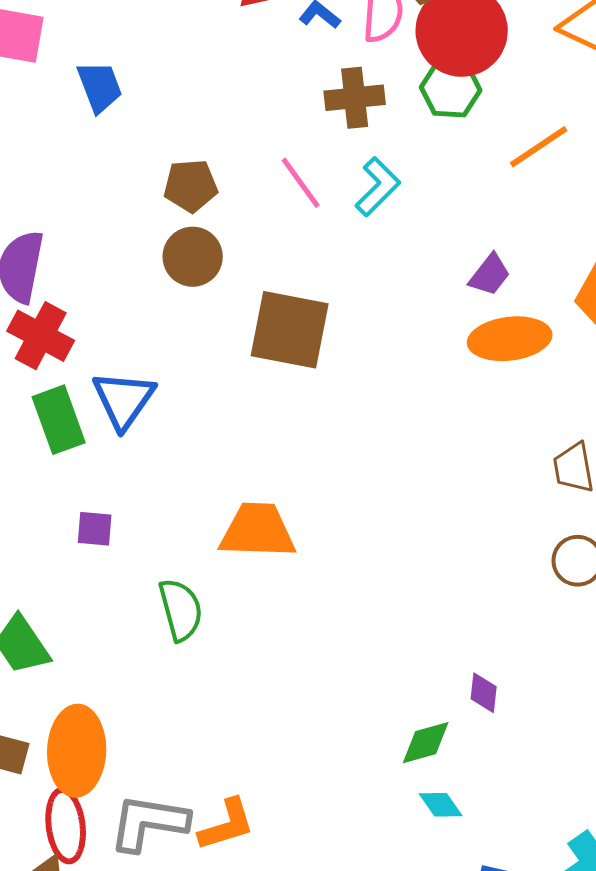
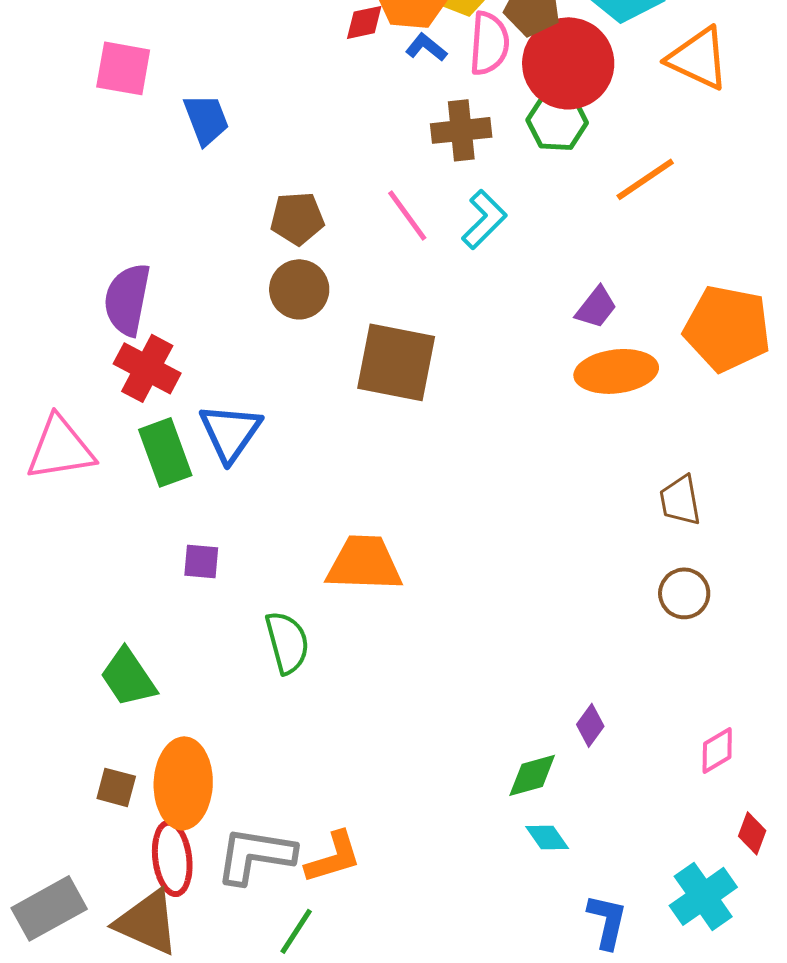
purple diamond: (484, 693) -> (590, 725), turned 30

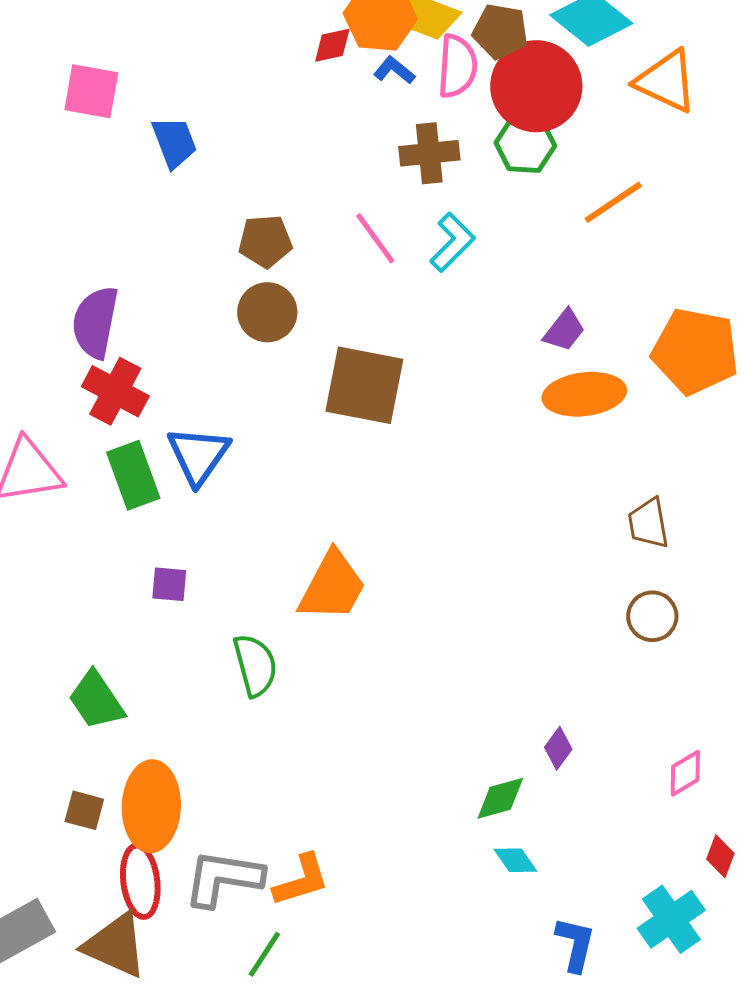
orange trapezoid: (364, 563) -> (332, 586), turned 116

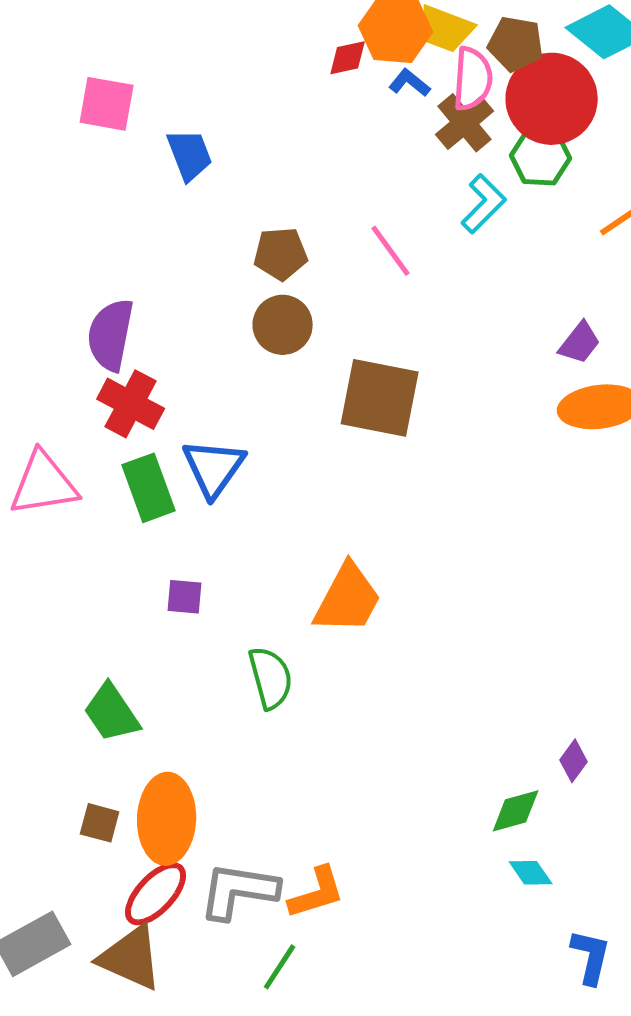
brown cross: (429, 153) -> (465, 123), moved, turned -34
cyan L-shape: (452, 242) -> (484, 204), moved
red ellipse: (140, 881) -> (156, 894), turned 50

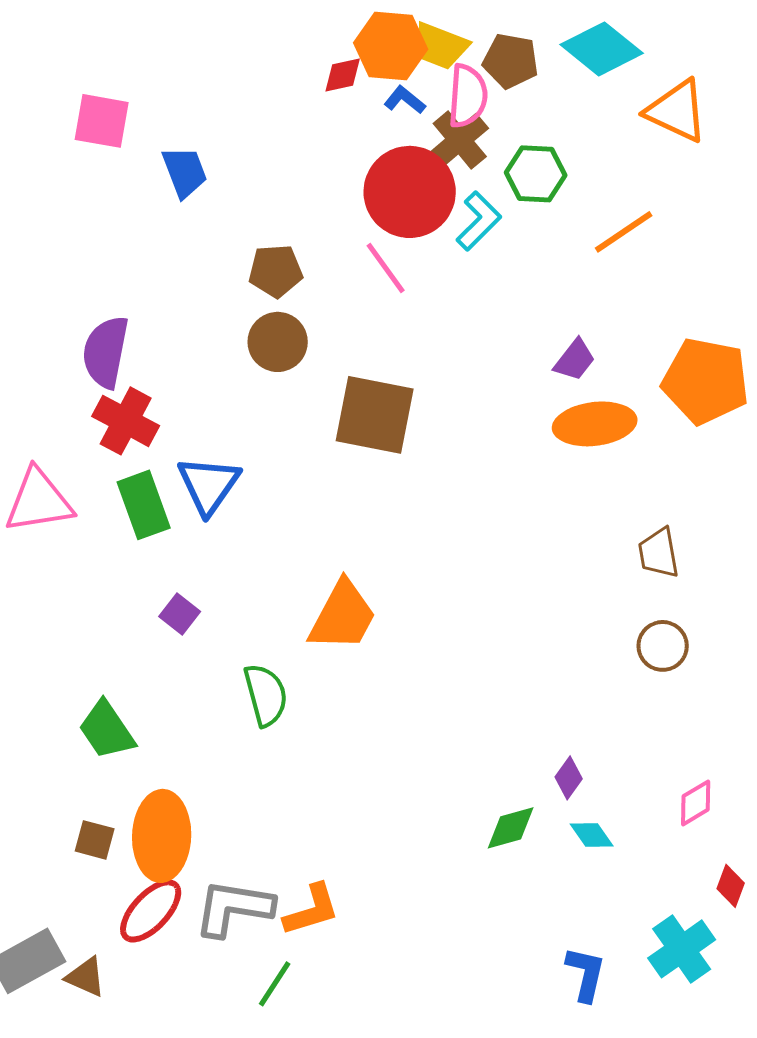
red circle: (552, 99) -> (410, 192), moved
purple square: (185, 597) -> (180, 614), turned 33
cyan diamond: (531, 873) -> (592, 835), moved
brown triangle: (131, 958) -> (86, 977), moved, size x0.6

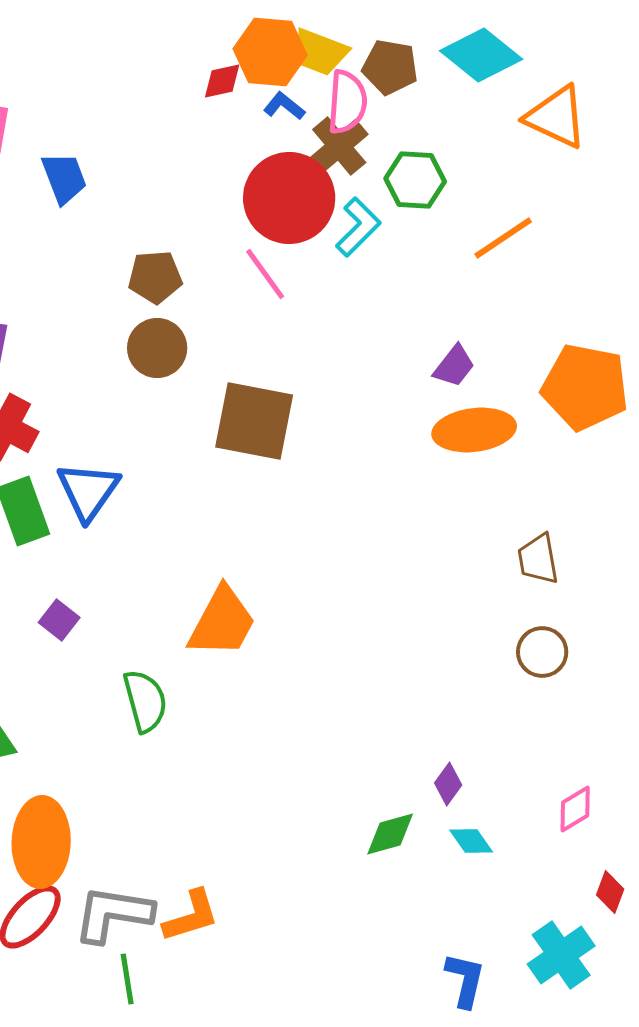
green line: (275, 984) -> (127, 979), moved, turned -42

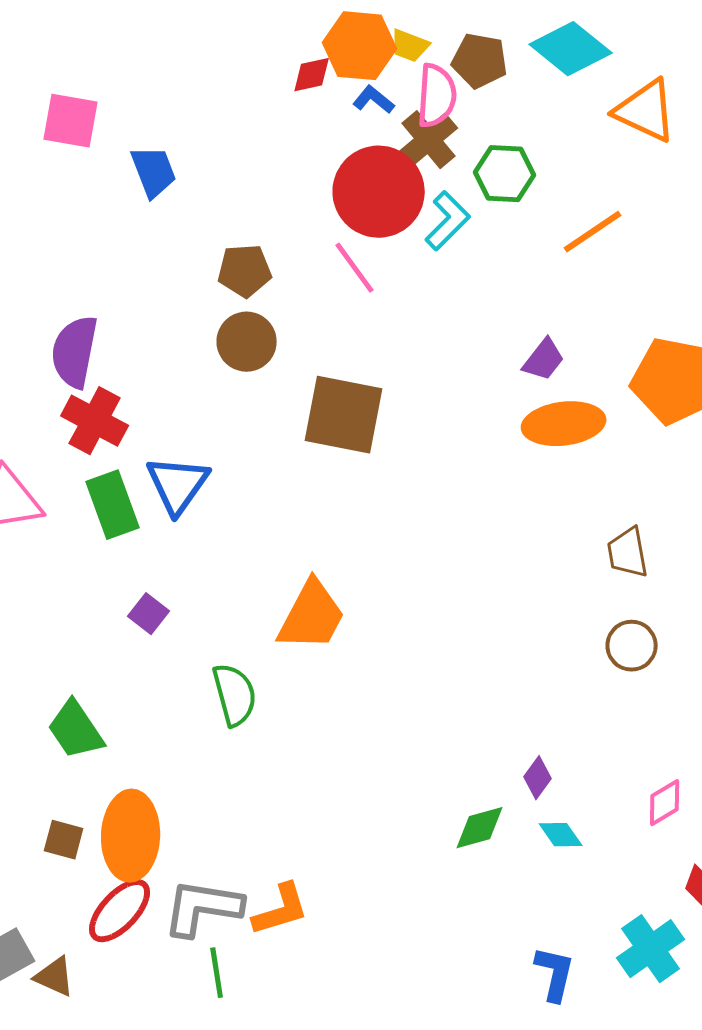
yellow trapezoid: (320, 52) -> (410, 46), size x0.7

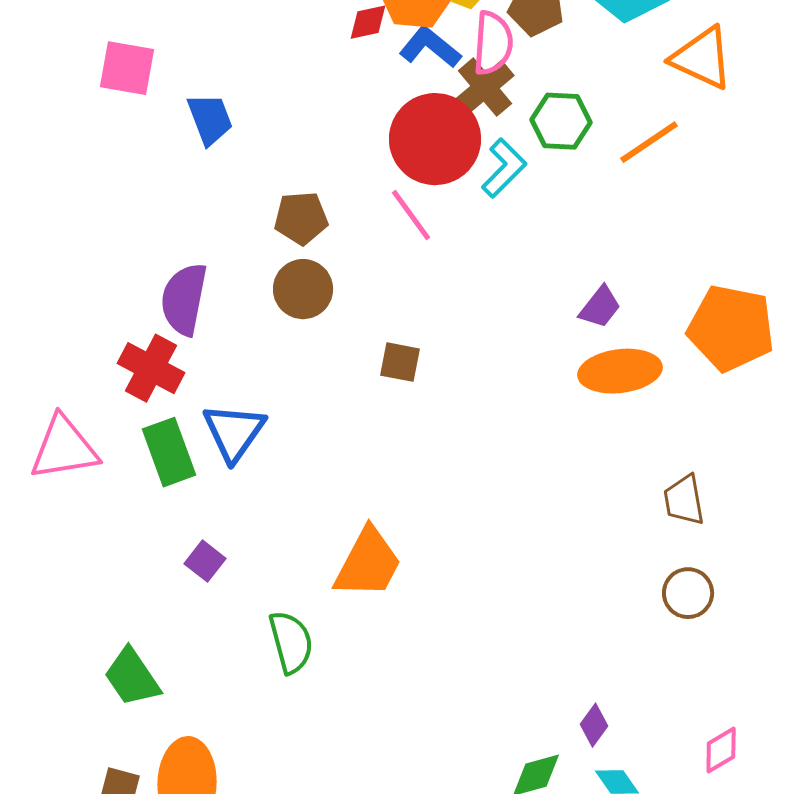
blue L-shape: (374, 100) -> (430, 47), size x1.5
orange line: (593, 232) -> (649, 142), moved
purple semicircle: (75, 352) -> (184, 299), moved
brown square: (344, 415) -> (400, 362), size x0.5

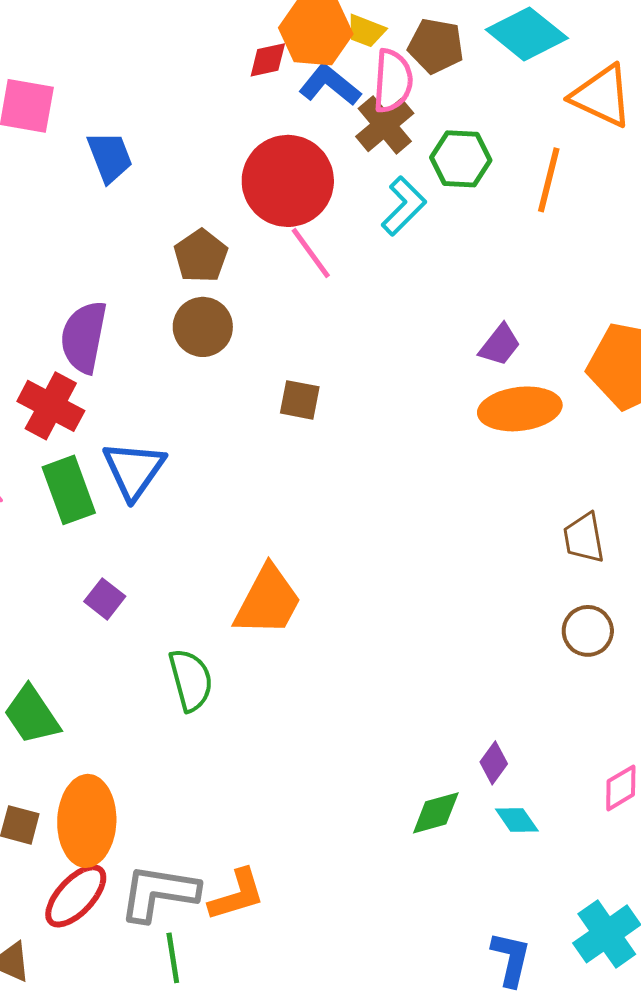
red circle: (435, 139) -> (288, 181), moved
orange line: (649, 142) -> (549, 180), turned -42
brown pentagon: (301, 218) -> (201, 256), turned -30

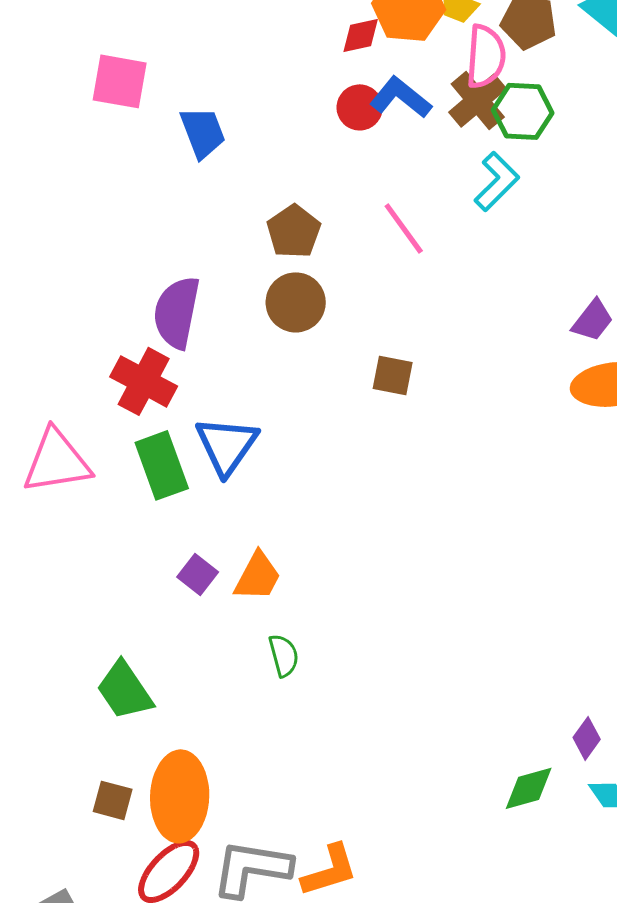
blue L-shape: (330, 85) -> (401, 97), moved
green hexagon: (461, 159) -> (523, 111), moved
red circle: (288, 181) -> (360, 107), moved, size x0.5
orange trapezoid: (268, 601) -> (258, 576), moved, size x0.7
green semicircle: (191, 680) -> (284, 655), size x0.7

